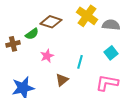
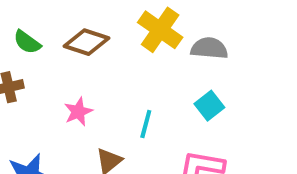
green semicircle: (32, 34) -> (27, 42), moved, turned 72

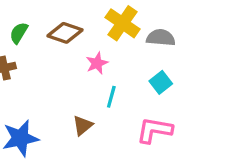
green semicircle: (27, 42) -> (19, 33), turned 85
pink star: (78, 112) -> (97, 63), moved

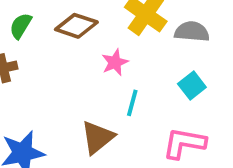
brown triangle: (83, 125) -> (98, 137), size x1.4

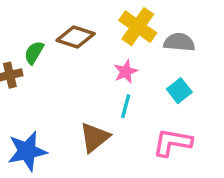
green semicircle: (21, 26) -> (34, 53), moved
pink star: (115, 62) -> (126, 72), moved

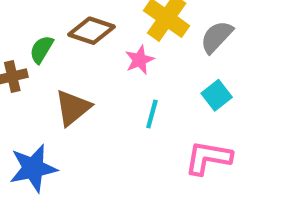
gray semicircle: (179, 42) -> (217, 37), turned -52
pink star: (126, 72) -> (139, 60), moved
brown triangle: (95, 137) -> (73, 108), moved

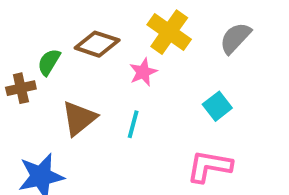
gray semicircle: (217, 37) -> (235, 38), moved
cyan line: (152, 114) -> (133, 124), moved

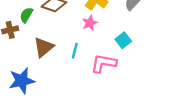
pink star: (143, 72) -> (90, 23), moved
pink L-shape: (209, 166) -> (104, 63), moved

